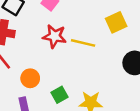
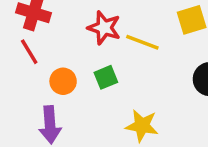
green square: (59, 95) -> (106, 77), moved

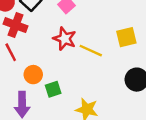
green square: (106, 77) -> (53, 89), moved

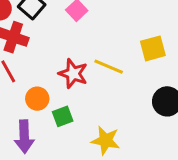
red star: (65, 39) -> (73, 74), moved

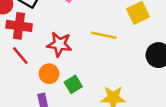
red star: (73, 74) -> (59, 44), moved

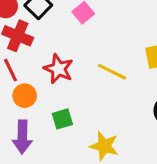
orange circle: (49, 74) -> (25, 96), moved

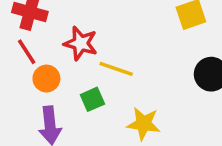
yellow line: (112, 72) -> (116, 69), moved

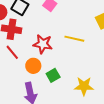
yellow line: (116, 69) -> (74, 39), moved
orange circle: (46, 79) -> (33, 66), moved

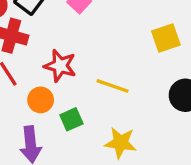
yellow line: (74, 39) -> (113, 86), moved

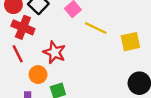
yellow line: (113, 86) -> (96, 28), moved

